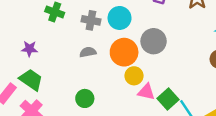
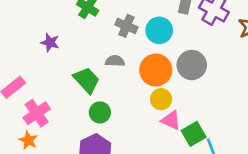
green trapezoid: (31, 80) -> (86, 80), moved

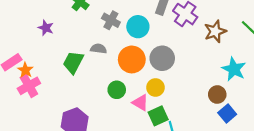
green trapezoid: (86, 80) -> (73, 62), turned -115
yellow circle: (161, 99) -> (155, 87), moved
green circle: (100, 112) -> (117, 90), moved
orange star: (28, 140) -> (25, 70), moved

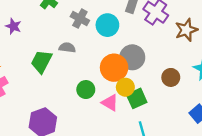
orange circle: (132, 59) -> (114, 68), moved
brown circle: (217, 95) -> (171, 77), moved
green square: (158, 116) -> (137, 98), moved

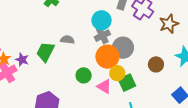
gray cross: (80, 19) -> (102, 36), moved, turned 35
purple star: (13, 26) -> (22, 60), moved

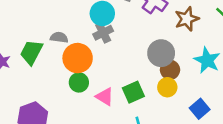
gray circle: (123, 48) -> (161, 53), moved
orange circle: (107, 57) -> (78, 58), moved
yellow circle: (117, 73) -> (167, 87), moved

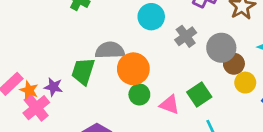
gray cross: (103, 33) -> (186, 36), moved
gray semicircle: (59, 37) -> (110, 50), size x1.5
yellow circle: (167, 87) -> (245, 83), moved

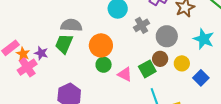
gray semicircle: (110, 50) -> (71, 25), moved
brown circle: (234, 64) -> (160, 59), moved

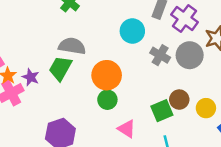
gray cross: (141, 25) -> (160, 55), turned -35
gray circle: (167, 36) -> (190, 55), moved
pink triangle: (125, 74) -> (127, 129), moved

